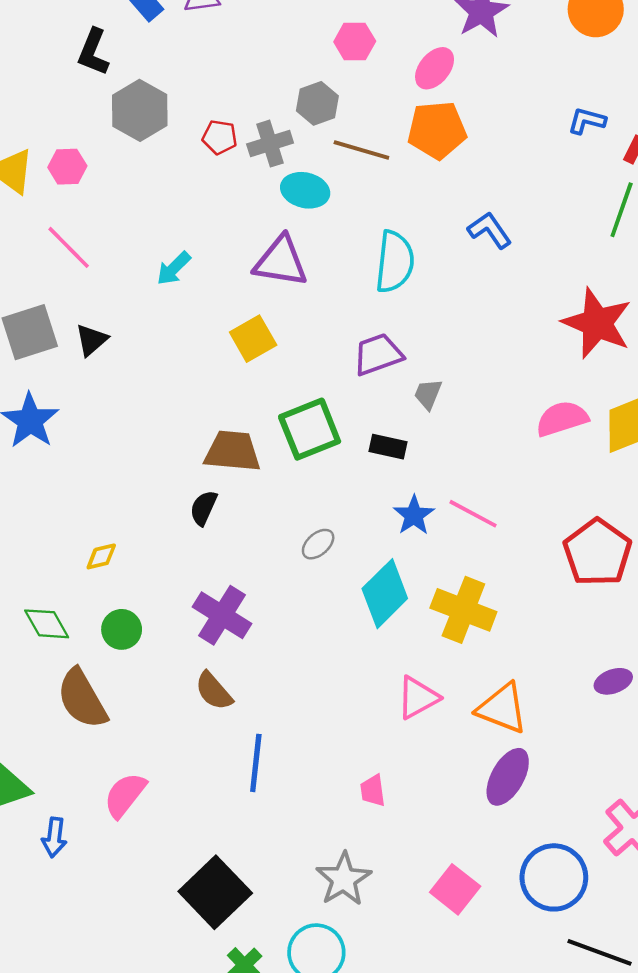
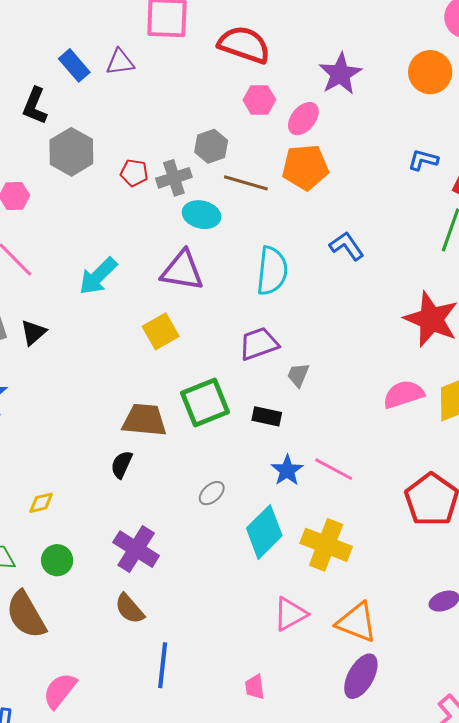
pink hexagon: (355, 42) -> (259, 100), moved
cyan arrow: (174, 268) -> (98, 276), size x1.4

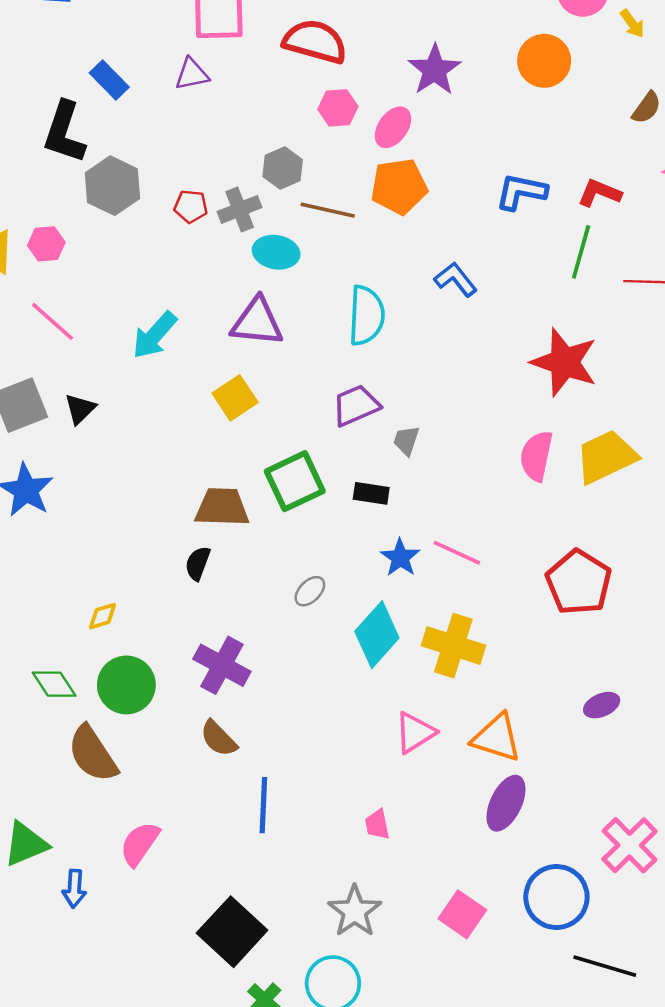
purple triangle: (120, 62) -> (192, 74), moved
black L-shape: (35, 106) -> (64, 132), size x1.4
blue L-shape: (423, 160) -> (521, 192), moved, size x1.4
pink semicircle: (404, 394) -> (536, 456), turned -57
green circle: (57, 560) -> (126, 685), size x1.5

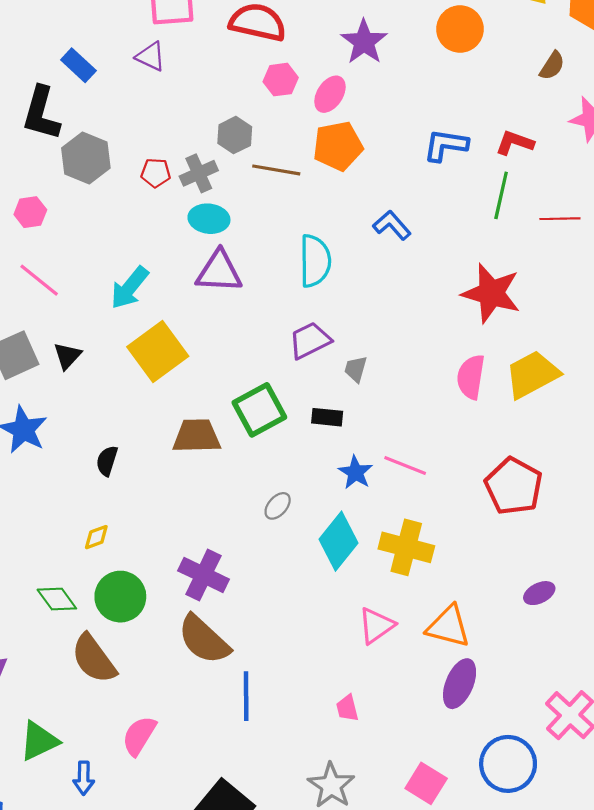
purple triangle: (192, 74) -> (151, 56), turned 40
cyan ellipse: (276, 252) -> (209, 219), moved
yellow square: (235, 398) -> (158, 352), moved, size x1.5
black semicircle: (198, 563) -> (107, 461), moved
brown semicircle: (219, 739) -> (204, 640), size x1.6

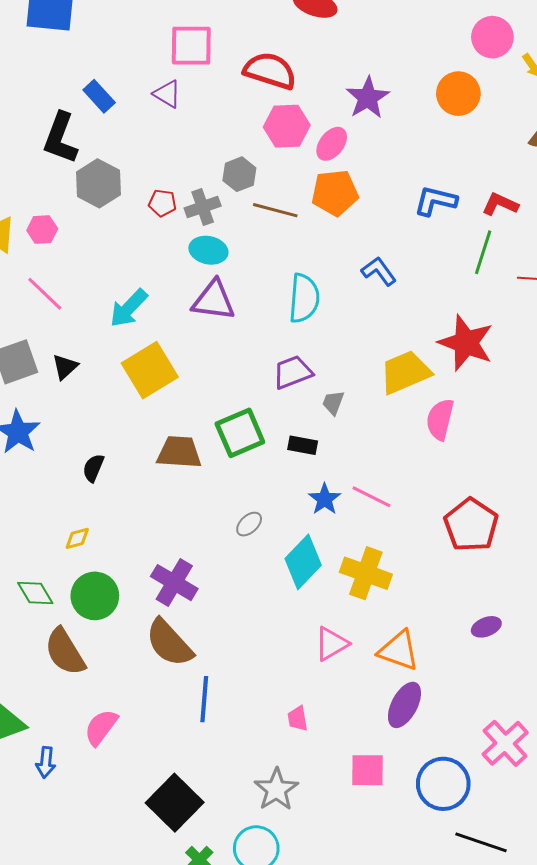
pink hexagon: (281, 80) -> (287, 126), size x1.4
yellow trapezoid: (532, 374) -> (405, 372), moved
pink square: (426, 783) -> (368, 770), moved, turned -36

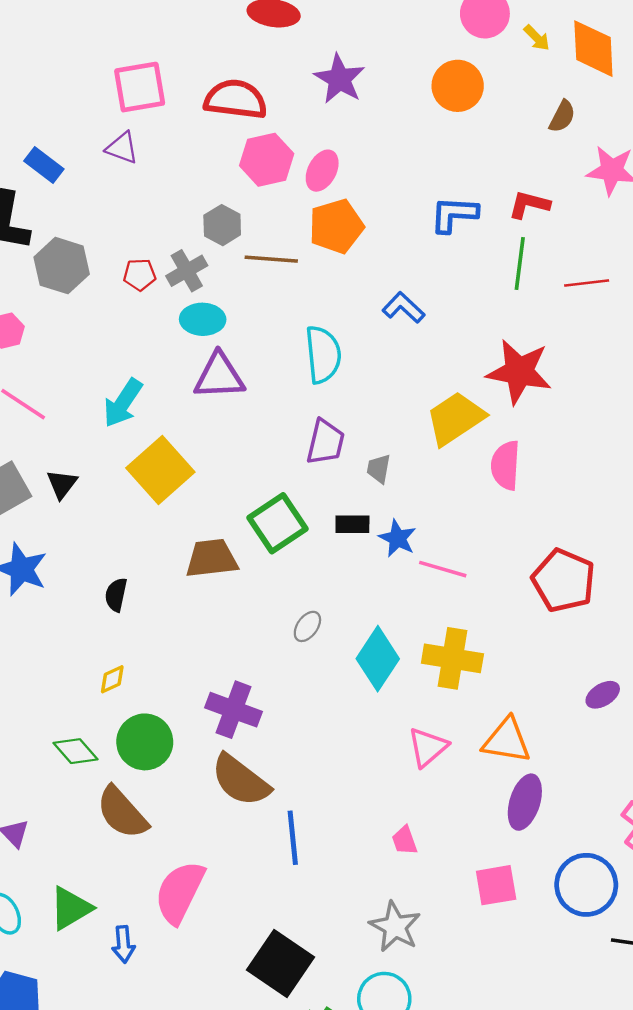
purple star: (368, 98) -> (340, 79), moved
purple trapezoid: (293, 372) -> (325, 442), turned 135
blue star: (325, 499) -> (397, 538), moved
pink semicircle: (101, 727) -> (180, 892), size x1.4

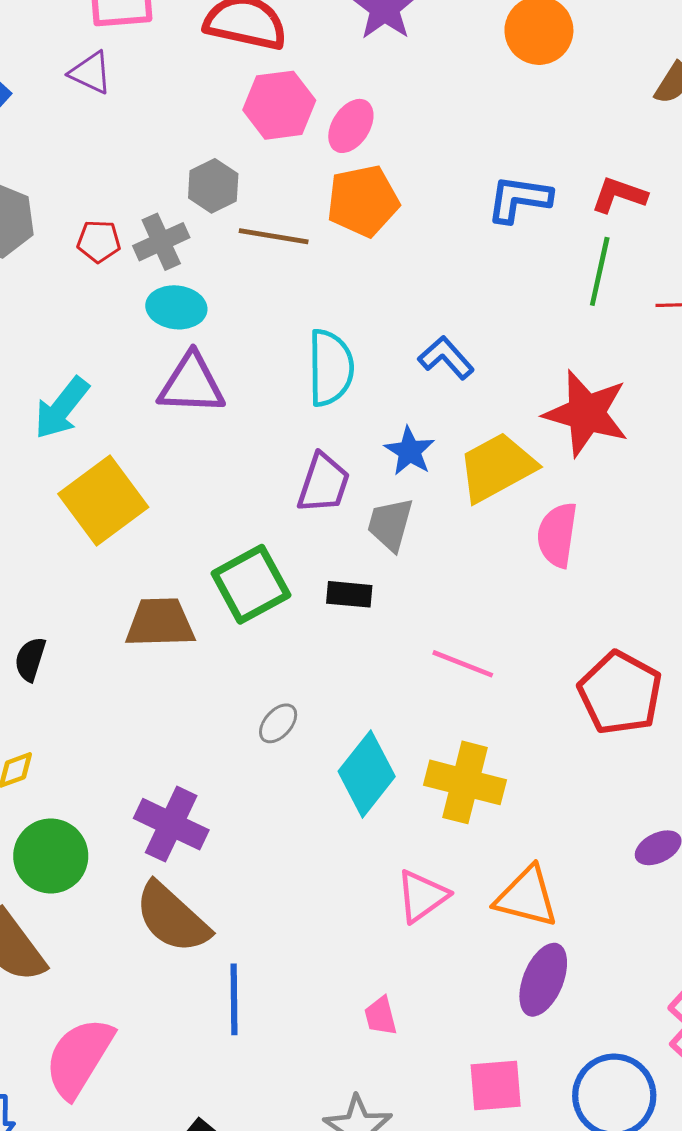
blue L-shape: (403, 308) -> (446, 358), moved
gray trapezoid: (379, 469) -> (390, 524), size x1.4
blue star: (397, 538) -> (410, 451), moved

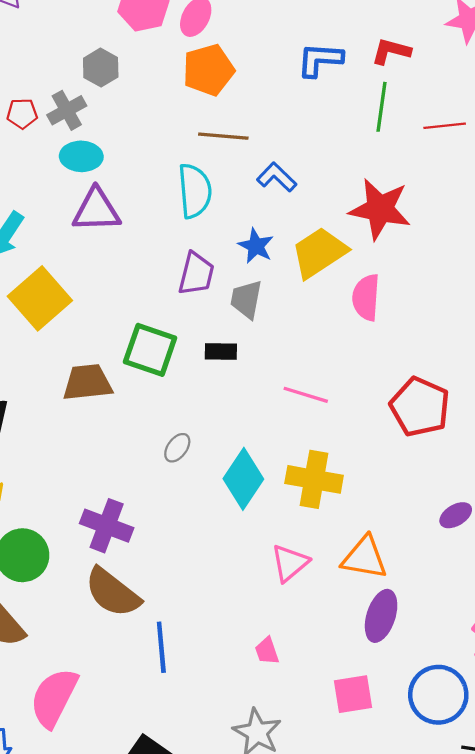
brown line: (274, 236) -> (223, 136), moved
green square: (251, 584) -> (150, 350), turned -38

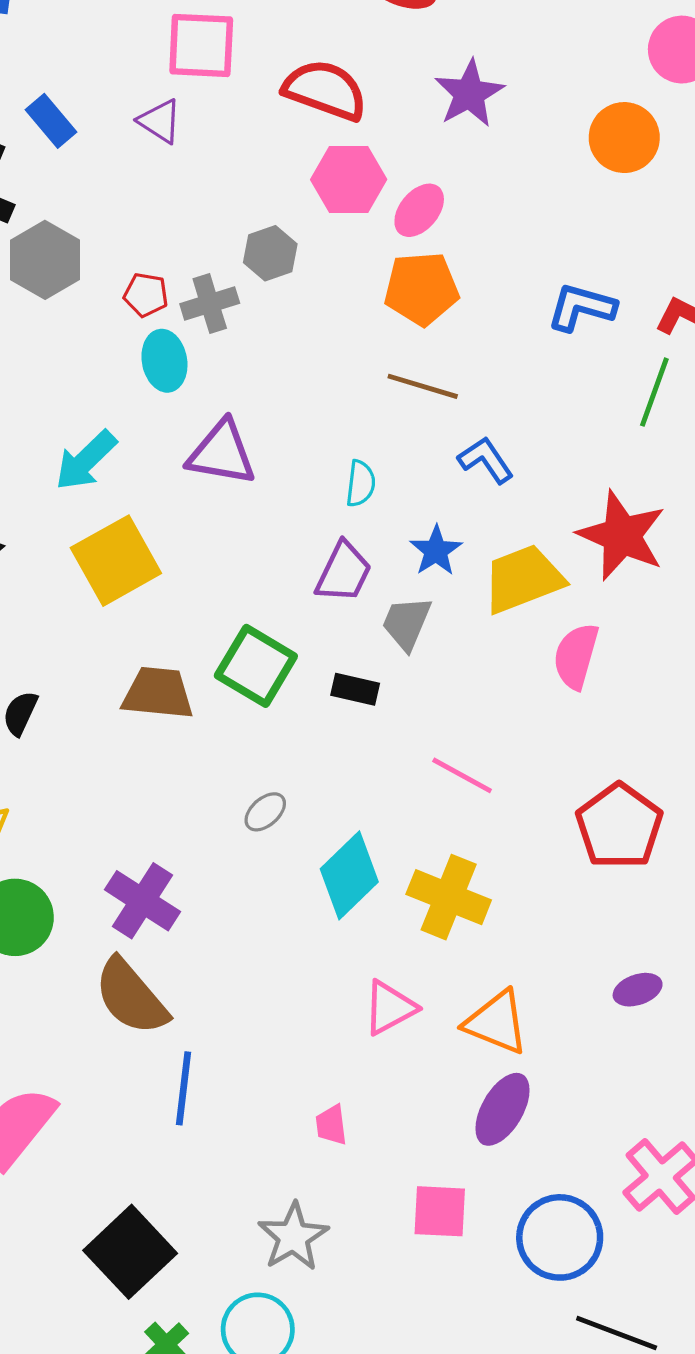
cyan ellipse: (81, 156) -> (164, 361), moved, turned 66
cyan semicircle: (195, 191) -> (361, 483), moved, size x0.6

